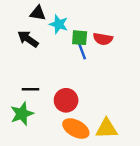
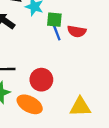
red semicircle: (103, 39) -> (77, 31), moved
orange ellipse: (76, 129) -> (30, 104), moved

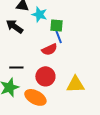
red semicircle: (77, 31) -> (49, 49), moved, turned -35
yellow triangle: (80, 107) -> (75, 84), moved

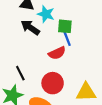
black arrow: (14, 26) -> (30, 27), moved
black line: (16, 67) -> (20, 73), turned 64

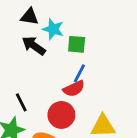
blue line: (67, 39) -> (79, 73), moved, turned 48
red semicircle: (57, 53) -> (74, 89), moved

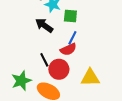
black arrow: (34, 46) -> (44, 25), moved
black line: (21, 102) -> (44, 60), moved

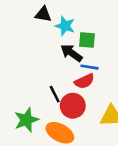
black arrow: (44, 25) -> (71, 53), moved
blue line: (72, 38) -> (90, 67), turned 72

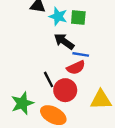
green square: (87, 40) -> (78, 18), moved

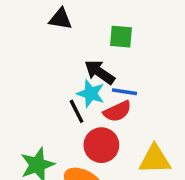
cyan star: (58, 16) -> (91, 94), moved
black line: (49, 79) -> (76, 111), moved

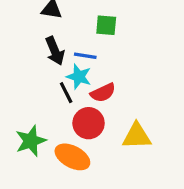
black arrow: (100, 72) -> (55, 51), moved, turned -148
blue line: (125, 92) -> (85, 56), moved

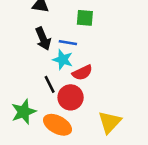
black line: (66, 93) -> (50, 84), moved
yellow triangle: (137, 136) -> (110, 122), moved, turned -45

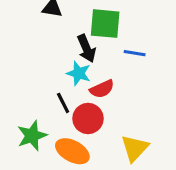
green square: (85, 18) -> (105, 24), size x1.5
black arrow: (43, 39) -> (86, 48), moved
blue line: (68, 43) -> (135, 53), moved

